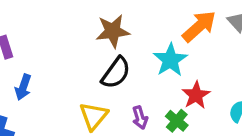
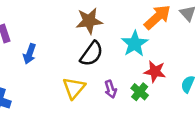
blue arrow: (23, 87) -> (30, 54), moved
red star: (196, 95) -> (155, 72), turned -30

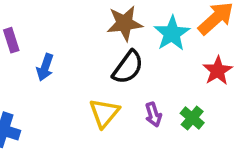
cyan star: (135, 44) -> (172, 33), moved
red star: (155, 72) -> (218, 71), moved, turned 30

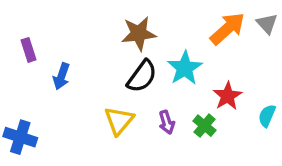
cyan star: (172, 33) -> (185, 68), moved
red star: (218, 71) -> (228, 96), moved

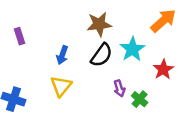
blue arrow: (61, 76) -> (62, 55), moved
yellow triangle: (119, 121) -> (61, 86), moved
green cross: (204, 126) -> (140, 99), moved

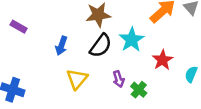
purple rectangle: (19, 36) -> (19, 27), turned -42
yellow triangle: (61, 86) -> (77, 79), moved

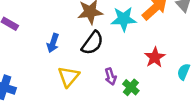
cyan star: (132, 40) -> (124, 19), moved, turned 30

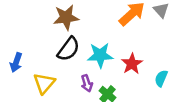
cyan star: (124, 19) -> (100, 55), moved
blue arrow: (53, 43) -> (16, 62), moved

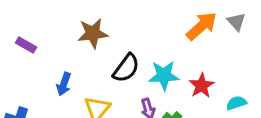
brown star: (66, 17) -> (93, 33), moved
cyan semicircle: (161, 78) -> (236, 103), turned 49

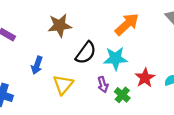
orange arrow: (202, 26) -> (127, 24), moved
red star: (202, 86) -> (145, 78), moved

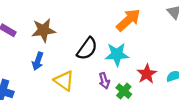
brown star: (60, 25) -> (43, 30), moved
yellow triangle: (63, 85) -> (64, 81), turned -35

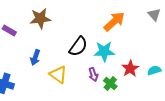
brown star: (43, 30) -> (40, 18), moved

